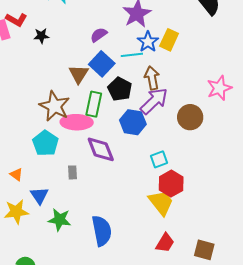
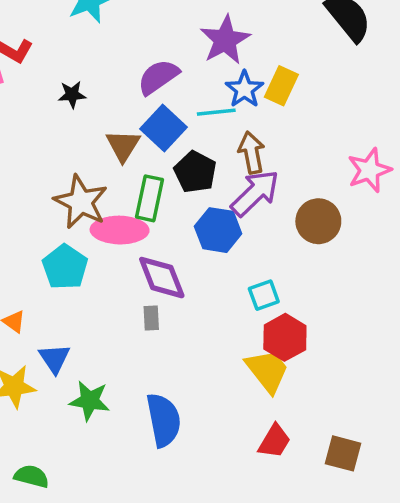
purple semicircle: (99, 35) -> (158, 77), size x1.4
black star: (41, 36) -> (72, 95), moved
gray rectangle: (73, 172) -> (151, 318), moved

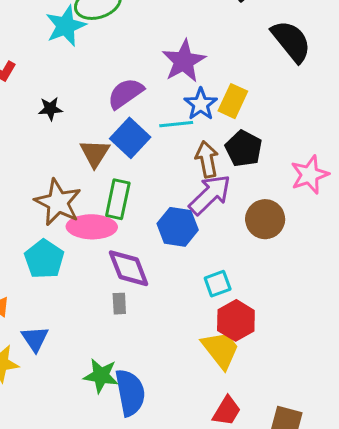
black pentagon: (195, 172) -> (244, 149), moved
green star: (90, 401) -> (101, 376), moved

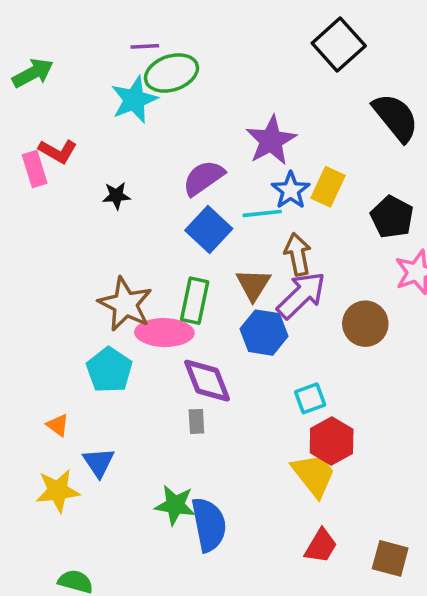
black pentagon: (244, 149) -> (392, 217), moved
brown triangle: (95, 153) -> (253, 285), moved

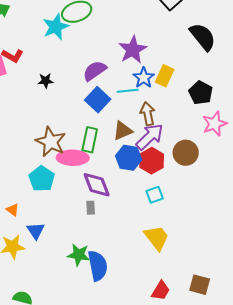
brown triangle: (253, 285) -> (123, 131), turned 35
red hexagon: (332, 441) -> (152, 161), moved
red trapezoid: (321, 546) -> (161, 291), moved

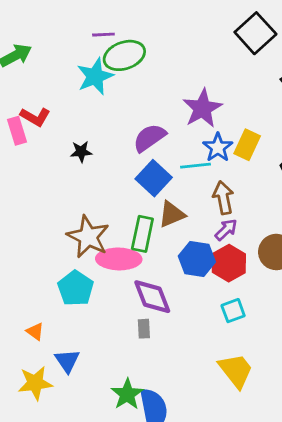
brown triangle: (123, 131) -> (172, 214), moved
purple arrow: (150, 137) -> (226, 230), size x0.6
green star: (79, 255) -> (127, 394), turned 30

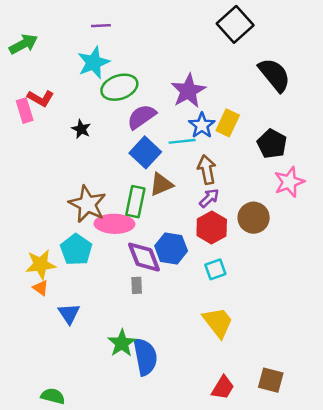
green ellipse: (124, 55) -> (119, 87), moved
black star: (81, 152) -> (81, 129), turned 30
blue hexagon: (197, 259) -> (171, 248), moved
yellow star: (35, 383) -> (41, 264), moved

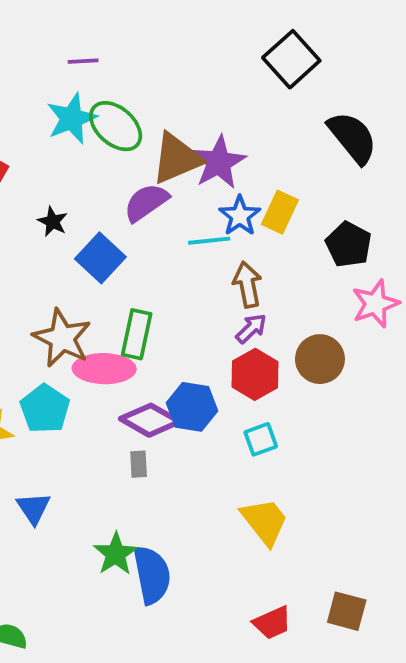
green ellipse: (119, 87) -> (116, 126), moved, turned 60
blue square: (145, 152) -> (100, 258), moved
brown triangle: (161, 184) -> (177, 159), moved, size x1.4
purple diamond: (144, 257) -> (150, 420), turned -39
red trapezoid: (223, 388) -> (272, 623), turned 35

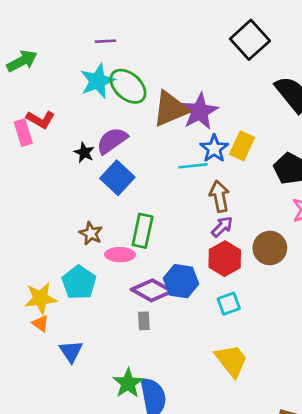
purple semicircle: (146, 202) -> (112, 141), moved
brown star: (62, 338) -> (91, 233), size x0.6
pink ellipse: (104, 369) -> (120, 255), size x0.7

